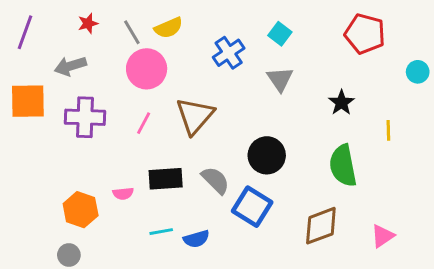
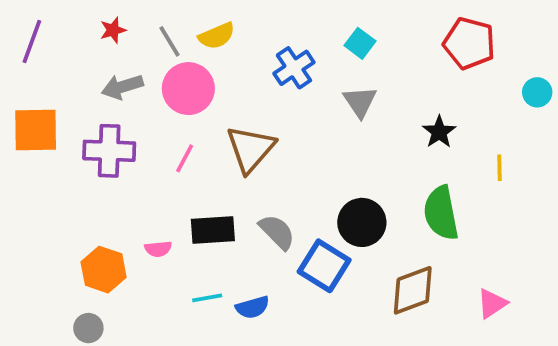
gray arrow: (70, 66) -> (122, 87), moved
black circle: (267, 155) -> (362, 222), moved

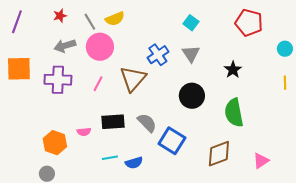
blue cross: (294, 68) -> (158, 55), moved
yellow line: (499, 168) -> (285, 83), moved
black circle: (362, 222) -> (192, 96), moved

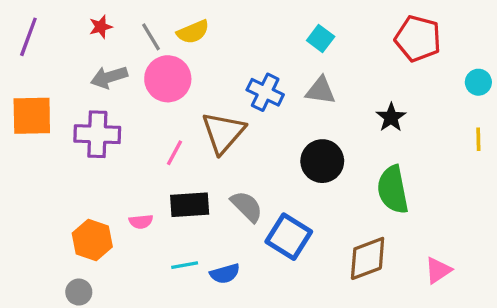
gray triangle: (191, 54) -> (321, 91), turned -48
blue cross: (158, 55) -> (265, 92), turned -30
pink line: (98, 84) -> (175, 153), moved

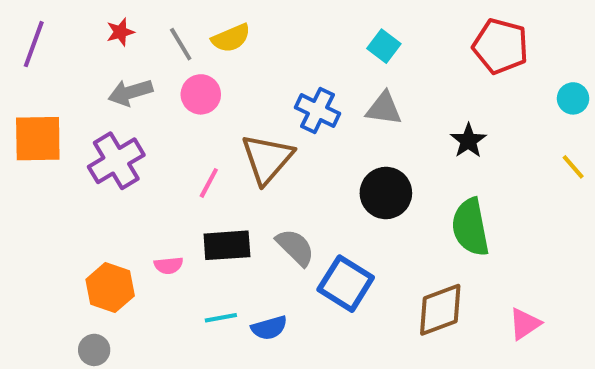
pink circle: (168, 79) -> (201, 94), size x0.7
purple cross: (97, 134) -> (116, 161), turned -33
yellow line: (478, 139) -> (573, 167), turned -40

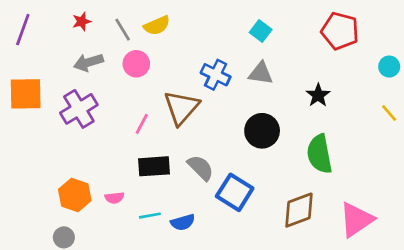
pink semicircle: (169, 265) -> (114, 198), moved
pink triangle: (525, 324) -> (356, 220), size x1.6

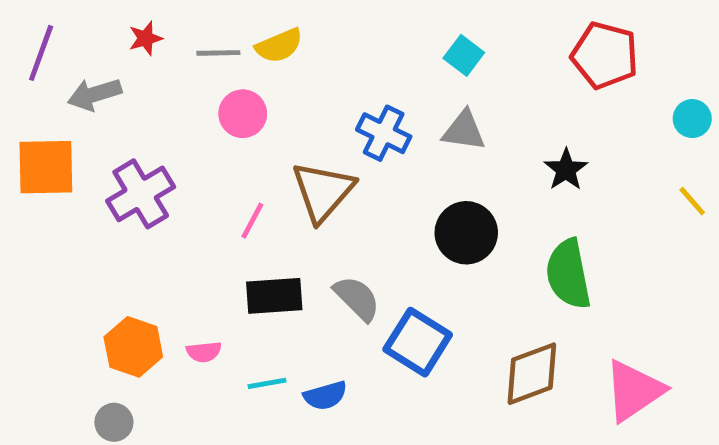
gray line: (123, 30) -> (218, 53), turned -60
gray arrow: (88, 62) -> (94, 94), moved

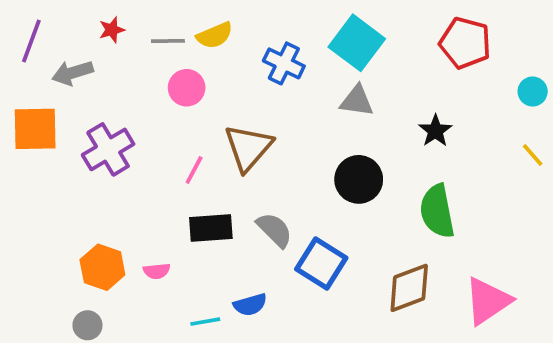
cyan square: (464, 55) -> (357, 43), size x1.8
blue cross: (384, 133) -> (284, 63), moved
cyan line: (267, 383) -> (205, 322), moved

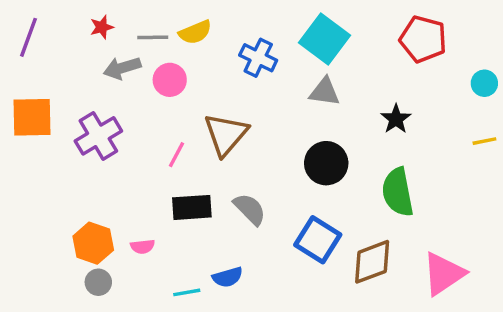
gray arrow: (73, 73) -> (122, 68), moved
yellow line: (533, 155) -> (484, 141), turned -60
blue square: (321, 264) -> (318, 240), moved
gray circle: (87, 325) -> (98, 282), moved

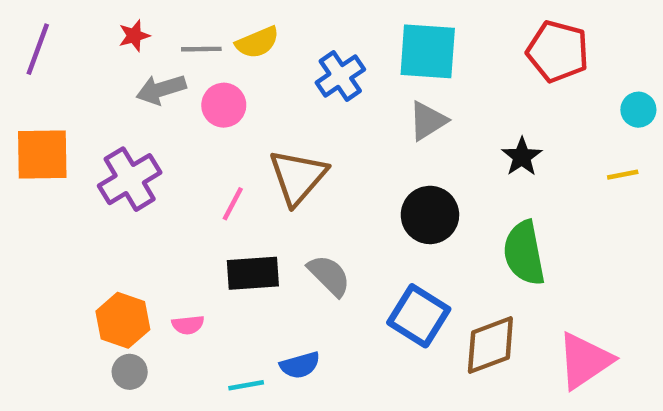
cyan square: (325, 39) -> (428, 51), turned -33
blue cross: (258, 58) -> (340, 76), turned 30
gray triangle: (325, 92) -> (428, 121), turned -40
yellow line: (484, 141) -> (623, 175), moved

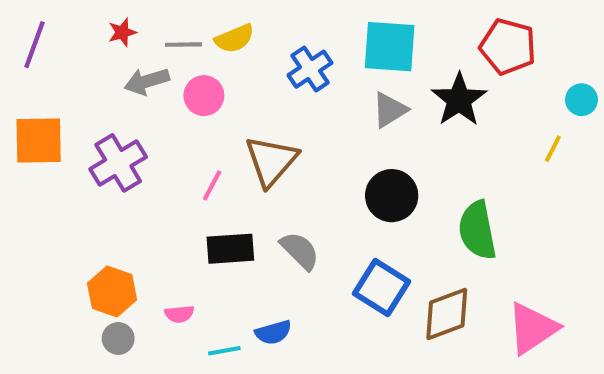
black star: (522, 157) -> (459, 100), moved, size x1.5
yellow line: (623, 175) -> (553, 149), moved, turned -52
pink semicircle: (188, 325) -> (179, 314), moved

